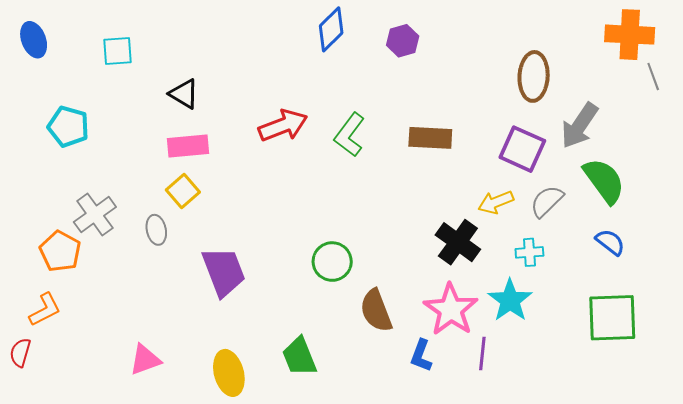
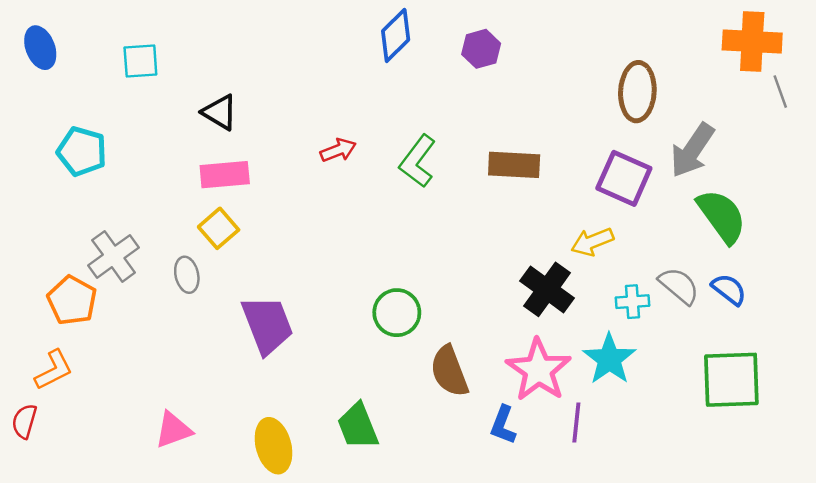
red arrow: (283, 126) -> (338, 150), size x0.6
gray semicircle: (547, 201) -> (679, 286), moved, turned 84

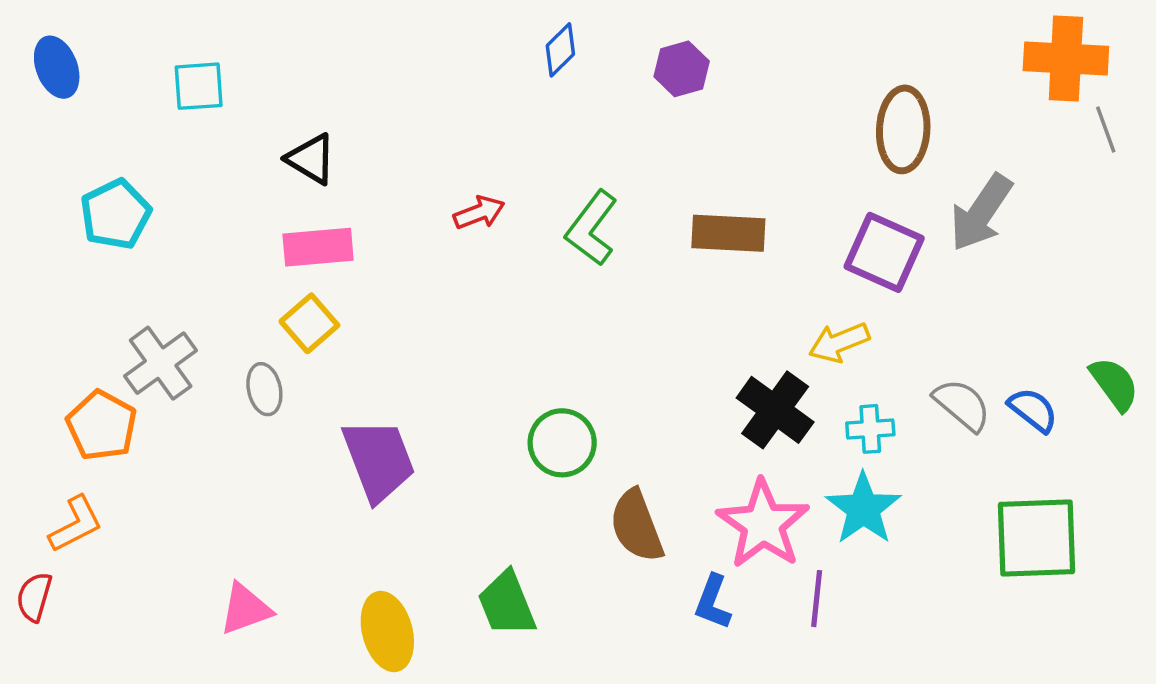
blue diamond: (396, 35) -> (560, 50), size x0.7
cyan pentagon: (82, 151) -> (116, 214), turned 30
green semicircle: (722, 216) -> (1114, 384), moved, size x0.7
cyan cross: (632, 302) -> (870, 429), moved

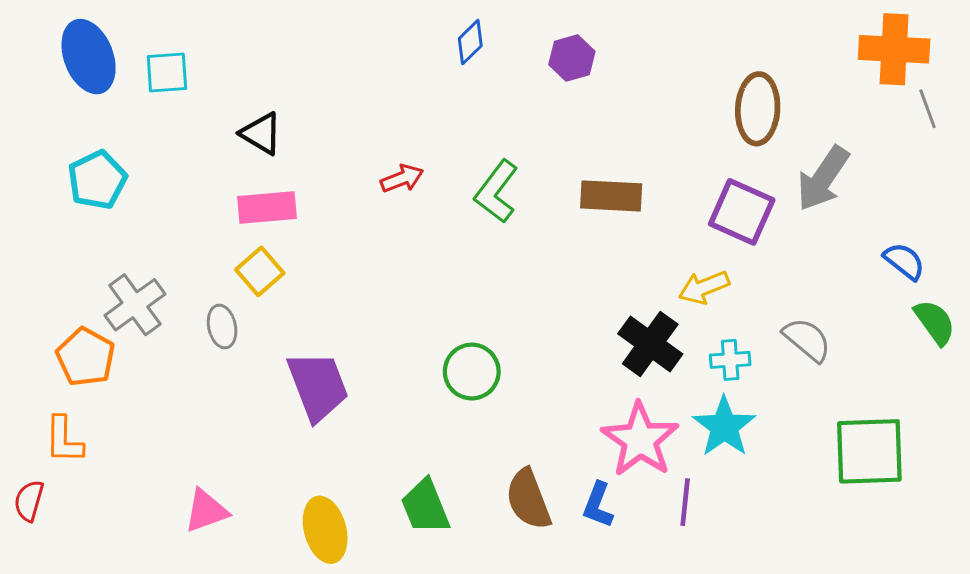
blue ellipse: (57, 67) -> (89, 57), moved, size x1.4
blue semicircle: (1033, 410) -> (904, 261), moved
orange L-shape: (76, 524) -> (64, 440), turned 118
brown semicircle: (637, 526) -> (528, 499), moved

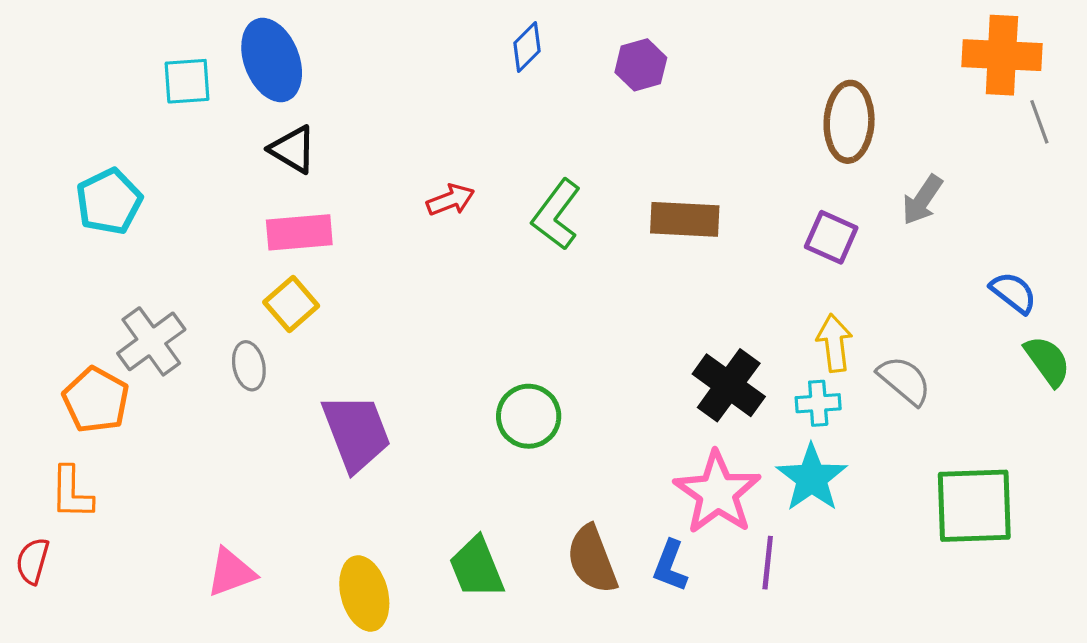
blue ellipse: (89, 57) -> (272, 60), moved
gray arrow: (823, 178) -> (922, 200), size x0.7
purple square: (742, 212) -> (831, 237), size x0.7
yellow arrow: (704, 287) -> (834, 343), moved, turned 105

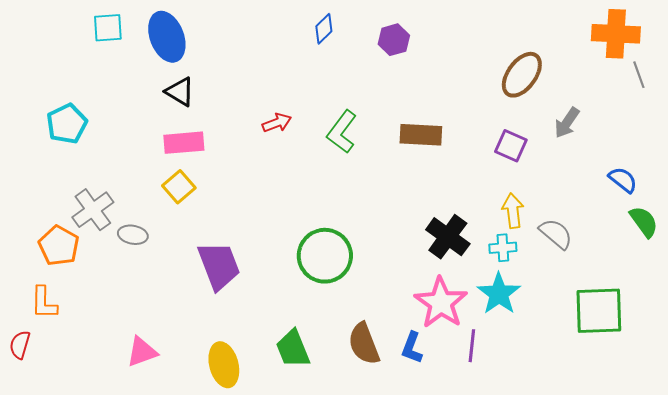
cyan square: (187, 81) -> (108, 28), moved
brown ellipse: (849, 122) -> (522, 75), turned 33
gray ellipse: (249, 366) -> (133, 235), moved, turned -68
green circle: (529, 416) -> (325, 256), size x1.4

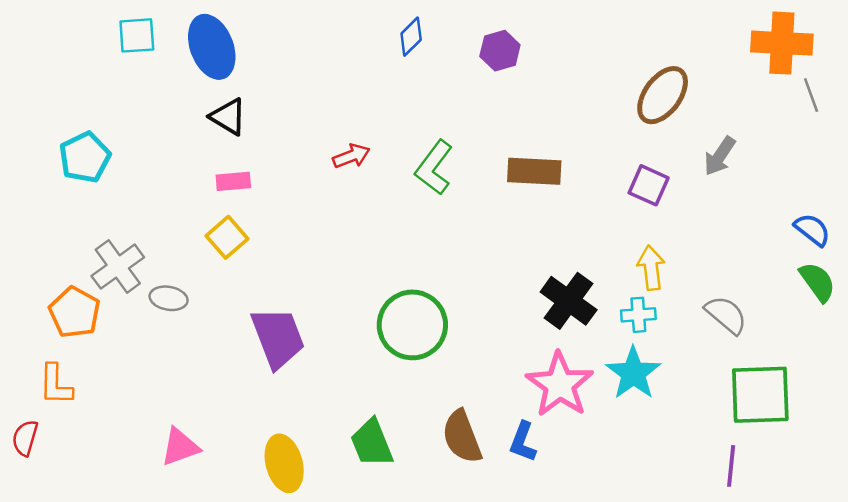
pink rectangle: (184, 143) -> (233, 181), size x0.7
blue semicircle: (623, 180) -> (812, 230), moved
gray semicircle: (556, 234) -> (726, 315), moved
purple line: (472, 346) -> (731, 466), moved

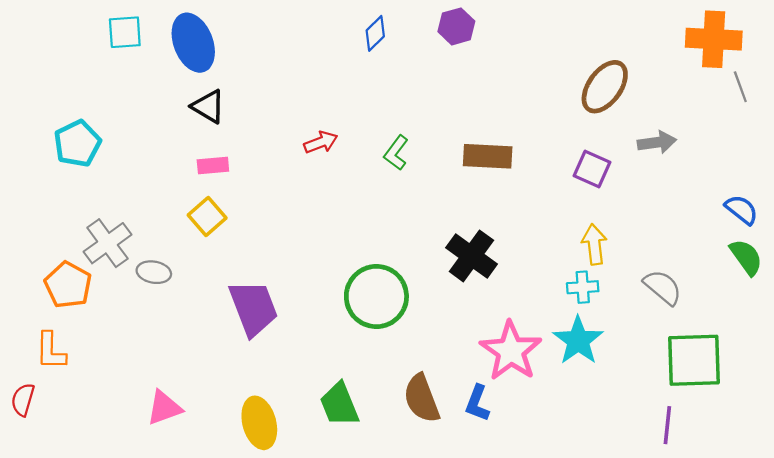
purple hexagon: (500, 51) -> (456, 26), moved
gray arrow: (720, 156) -> (657, 142), turned -132
green L-shape: (434, 167) -> (396, 153), size x0.7
black cross: (569, 301) -> (471, 256), moved

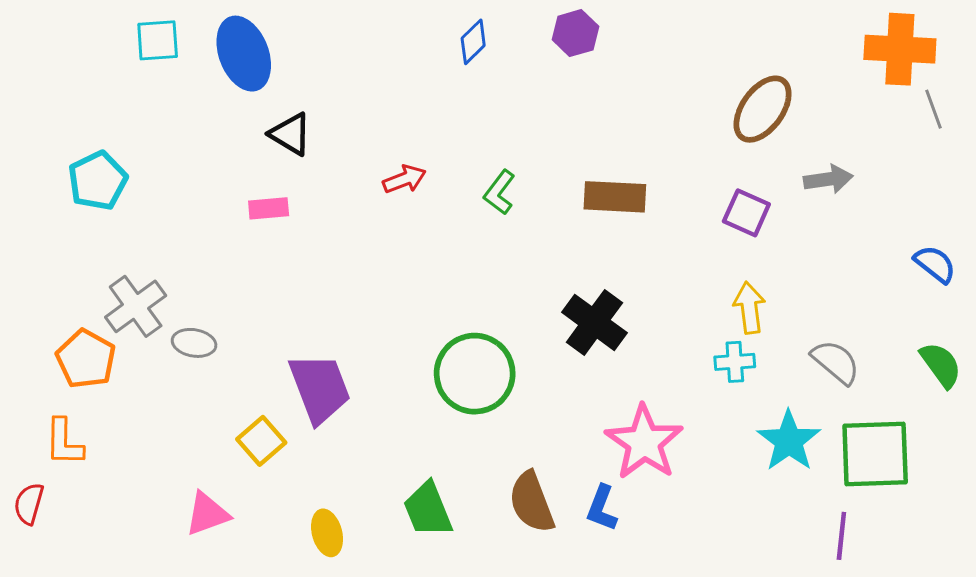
black triangle: (208, 106) -> (290, 134), moved
yellow square: (207, 217) -> (261, 441), moved
green semicircle: (746, 257) -> (941, 365), moved
cyan star: (578, 341) -> (789, 441), moved
yellow ellipse: (259, 423) -> (327, 533), size x0.7

